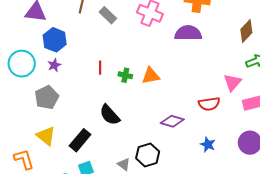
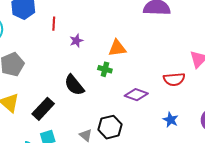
purple star: (54, 65) -> (76, 41), moved
red line: (100, 68) -> (54, 24), moved
green cross: (125, 75) -> (105, 69), moved

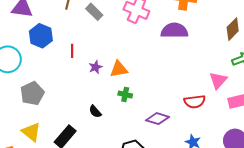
orange triangle: (117, 48) -> (119, 69), moved
black semicircle: (74, 85) -> (95, 111), size x0.6

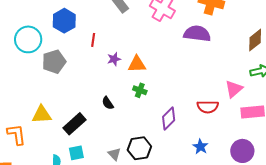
gray pentagon: (32, 93) -> (54, 62), moved
purple diamond: (158, 119) -> (169, 118), turned -70
yellow triangle: (31, 132) -> (42, 115), turned -50

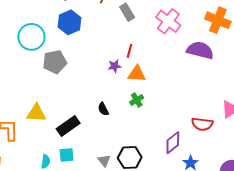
red line: (93, 40) -> (130, 51), moved
green cross: (140, 90) -> (137, 100), turned 32
purple diamond: (169, 118) -> (173, 143), moved

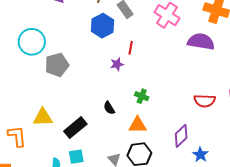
blue hexagon: (69, 22) -> (102, 26), moved
orange triangle: (137, 74) -> (138, 125), moved
green cross: (137, 100) -> (142, 96), turned -32
red semicircle: (202, 124) -> (205, 101), moved

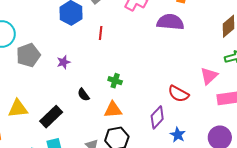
purple star: (117, 64) -> (64, 62), moved
red semicircle: (205, 101) -> (178, 94), moved, turned 30

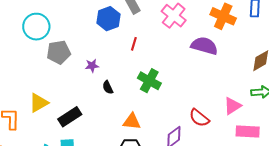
green cross: (115, 81) -> (149, 81), moved, size x1.6
black semicircle: (83, 95) -> (108, 87), moved
yellow triangle: (18, 109) -> (39, 103), turned -35

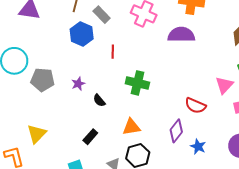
gray pentagon: (59, 52) -> (43, 80), turned 30
black rectangle: (70, 117) -> (90, 137), moved, size x0.7

